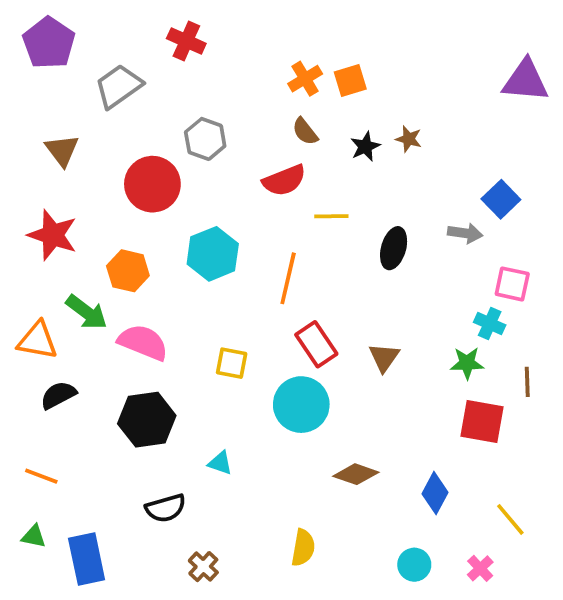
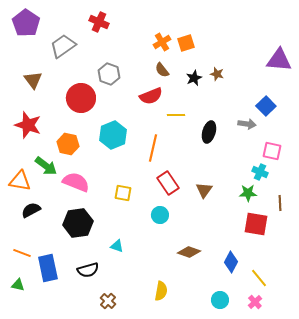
purple triangle: (525, 81) -> (279, 60), moved
cyan circle: (301, 405) -> (160, 215), size x0.6
yellow line: (510, 519) -> (259, 278), moved
blue rectangle: (87, 559) -> (48, 268), moved

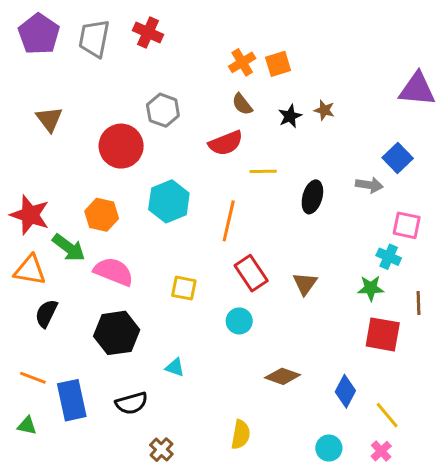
gray trapezoid: (63, 46) -> (94, 38), moved, turned -44
red star: (28, 125) -> (30, 215), moved
black semicircle: (31, 210) -> (46, 313), turned -36

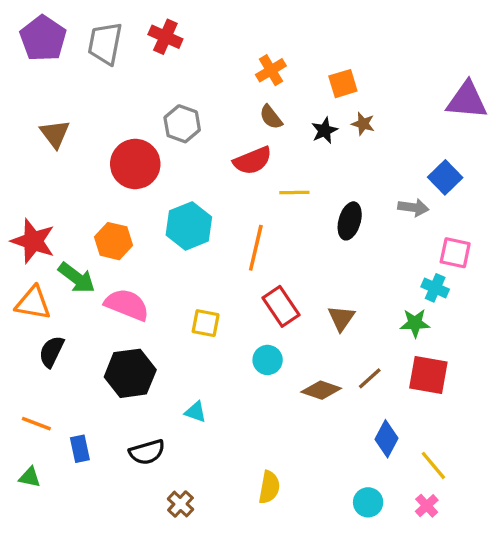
orange square: (278, 64) -> (343, 84), moved
brown line: (419, 303) -> (370, 378), moved, turned 50
brown diamond: (283, 376) -> (321, 390), moved
blue rectangle: (72, 400) -> (80, 449), size x0.6

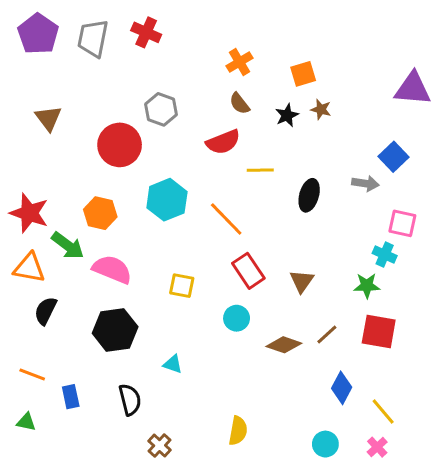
orange line: (256, 248) -> (226, 219), turned -57
black semicircle: (147, 452) -> (130, 400), turned -88

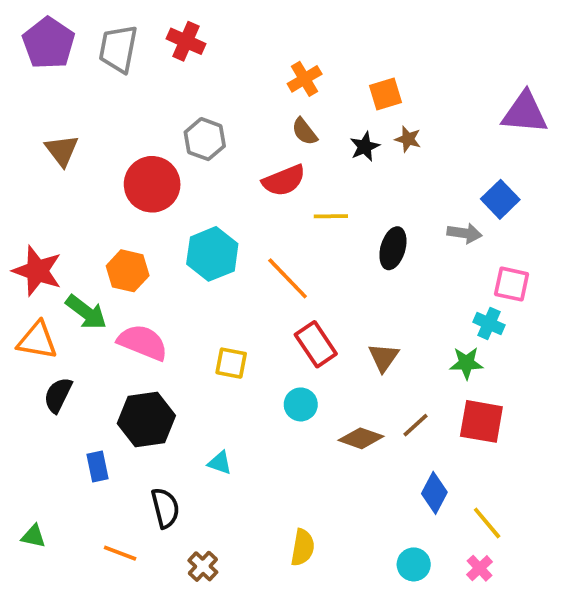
orange line: (32, 374) -> (120, 553), moved
blue rectangle: (71, 397) -> (97, 467), moved

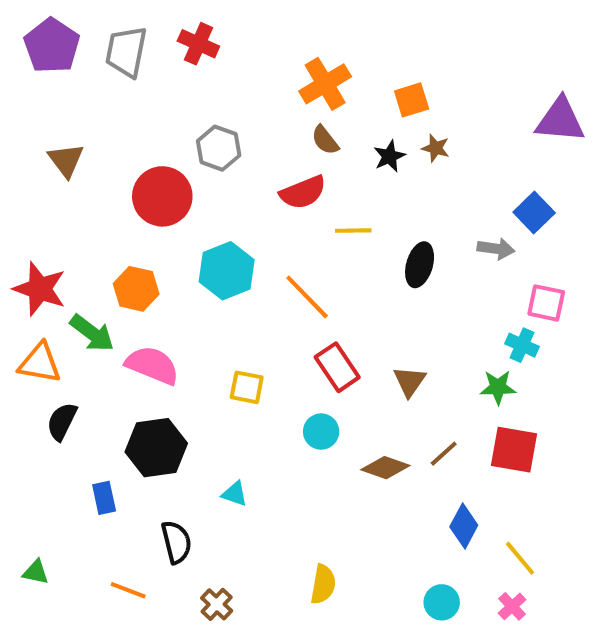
orange cross: (305, 79) -> (325, 84), size x1.4

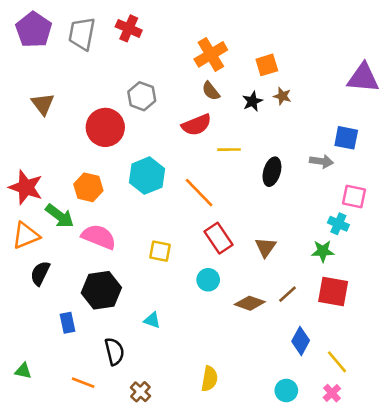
blue square: (534, 212) -> (346, 138), turned -35
orange triangle: (40, 363) -> (26, 235), turned -32

